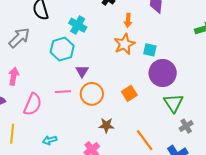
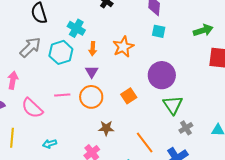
orange arrow: (128, 20) -> (93, 49), moved
gray arrow: (19, 38) -> (30, 47), moved
cyan square: (150, 50) -> (159, 31), moved
purple triangle: (82, 71) -> (92, 72), moved
pink semicircle: (33, 104) -> (32, 108), turned 110

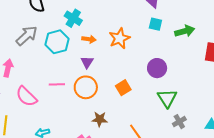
green arrow: (203, 30) -> (185, 31), moved
orange arrow: (93, 49) -> (89, 39), turned -88
purple circle: (162, 75) -> (157, 68), size x0.7

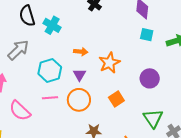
cyan cross: (73, 18) -> (52, 25), moved
orange star: (120, 38) -> (109, 63), moved
cyan hexagon: (57, 42) -> (50, 70), moved
green triangle: (167, 98) -> (153, 118), moved

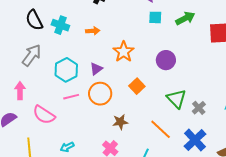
orange arrow: (81, 52) -> (93, 31), moved
purple triangle: (79, 75) -> (96, 69), turned 32

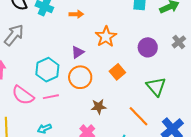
cyan hexagon: (66, 70) -> (47, 70), moved
pink line: (71, 97) -> (51, 97), moved
gray cross: (199, 108) -> (179, 42), moved

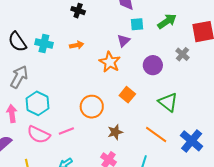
purple triangle: (78, 52) -> (124, 41), moved
cyan hexagon: (47, 70) -> (38, 103), moved

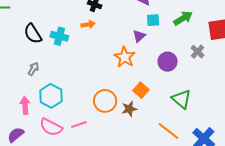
orange arrow: (77, 45) -> (88, 24), moved
gray arrow: (19, 77) -> (33, 69), size x0.6
brown star: (115, 132) -> (129, 109), moved

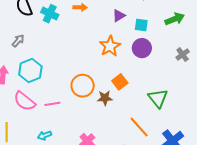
cyan square: (153, 20) -> (141, 25), moved
purple triangle: (139, 36) -> (119, 16), moved
purple circle: (168, 62) -> (142, 48), moved

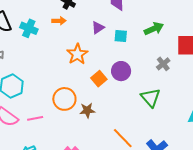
orange star: (110, 46) -> (77, 54), moved
purple circle: (142, 48) -> (121, 71), moved
orange square: (120, 82) -> (99, 79), moved
green triangle: (158, 98) -> (151, 98), moved

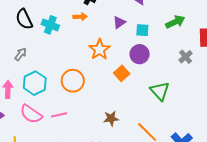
purple circle: (121, 71) -> (140, 54), moved
green triangle: (151, 98) -> (160, 91), moved
orange circle: (64, 99) -> (73, 81), moved
brown star: (87, 110) -> (111, 118), moved

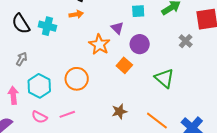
purple triangle: (119, 22) -> (117, 28), moved, turned -32
cyan square: (142, 30) -> (138, 11), moved
pink semicircle: (31, 114) -> (39, 117), size x0.7

